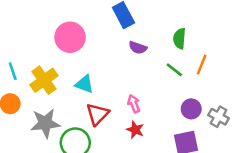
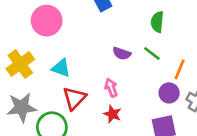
purple semicircle: (138, 48) -> (122, 53), moved
orange line: (202, 65) -> (180, 69), moved

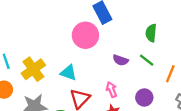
pink circle: (47, 21) -> (85, 35), moved
purple circle: (169, 93) -> (144, 98), moved

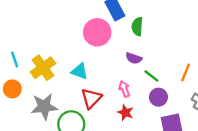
green semicircle: (151, 33) -> (137, 26), moved
green line: (147, 60) -> (151, 76), moved

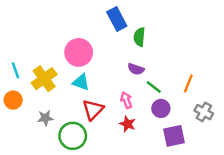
pink circle: (97, 32) -> (79, 52), moved
gray star: (44, 107) -> (45, 118), size x0.6

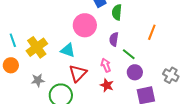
pink circle: (79, 52) -> (85, 25), moved
purple semicircle: (136, 69) -> (114, 39), turned 80
orange line: (188, 83) -> (152, 32), moved

